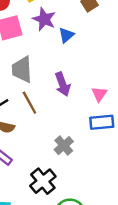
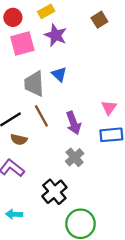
blue triangle: (66, 35) -> (59, 74), moved, turned -35
purple arrow: (63, 84) -> (73, 123), moved

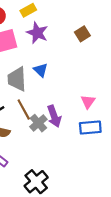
brown square: (99, 20) -> (82, 34), moved
gray cross: (75, 157) -> (38, 123), moved

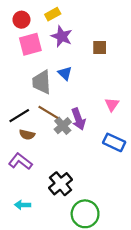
brown square: (82, 34) -> (100, 48), moved, turned 32
brown line: (24, 109) -> (48, 112), turned -30
blue rectangle: (90, 128) -> (114, 142), moved, turned 30

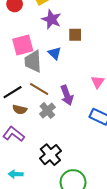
pink square: (30, 44) -> (23, 45), moved
brown square: (100, 48) -> (75, 35), moved
gray cross: (63, 126) -> (47, 111), moved

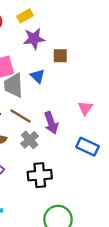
purple star: (51, 19) -> (34, 39), turned -30
black cross: (50, 155) -> (40, 175), moved, turned 35

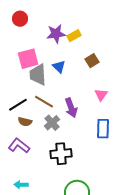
yellow rectangle: (25, 16) -> (74, 36), moved
brown square: (60, 56) -> (92, 61), moved, turned -32
blue rectangle: (88, 147) -> (103, 129), turned 66

